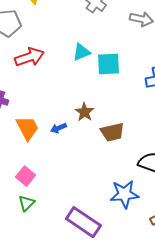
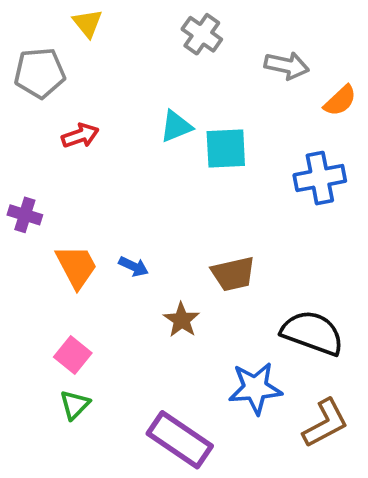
red arrow: (29, 57) -> (80, 136), size x0.7
brown star: (84, 112) -> (182, 320), moved
blue arrow: (58, 128) -> (134, 266), turned -133

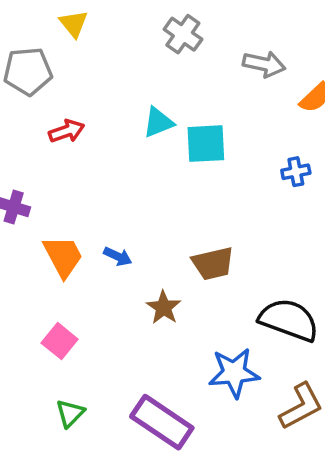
blue cross: (320, 178) -> (296, 172), size x0.6
green triangle: (75, 405) -> (70, 413), moved

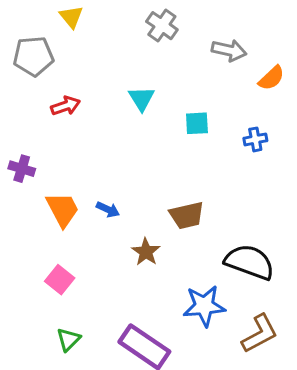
cyan triangle: (158, 122) -> (141, 99), turned -40
cyan square: (206, 144) -> (197, 123), moved, size x0.7

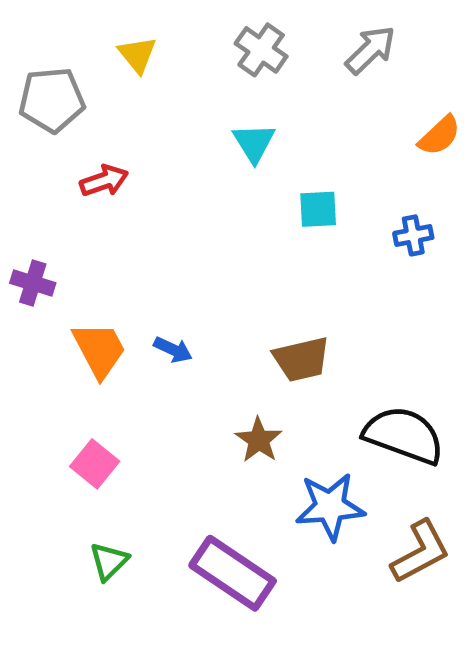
yellow triangle: (71, 17) -> (137, 55), moved
gray arrow: (229, 50) -> (370, 50), moved, turned -56
cyan triangle: (141, 99) -> (254, 143), moved
brown star: (146, 252) -> (259, 440), moved

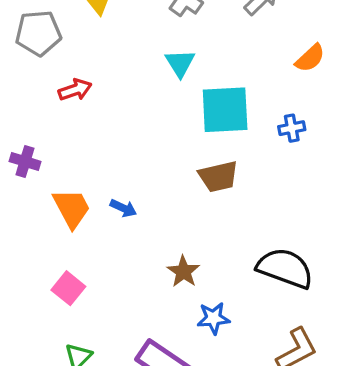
cyan square: (318, 209) -> (225, 110), size x1.8
brown trapezoid: (302, 359) -> (218, 176), moved
blue star: (330, 507) -> (213, 318), moved, size x0.7

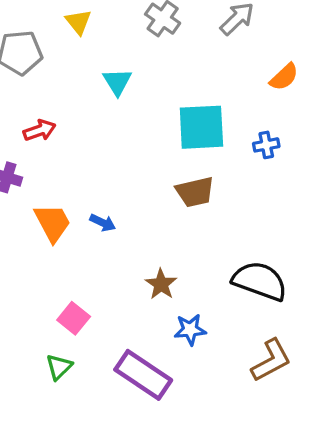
cyan triangle: (180, 63) -> (117, 82), moved
red arrow: (75, 90) -> (40, 130), moved
pink square: (68, 288) -> (74, 318), moved

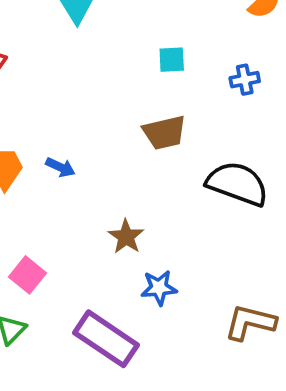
cyan square: (201, 127) -> (172, 60), size x0.5
black semicircle: (260, 281) -> (237, 184), moved
brown L-shape: (271, 360) -> (250, 322), turned -138

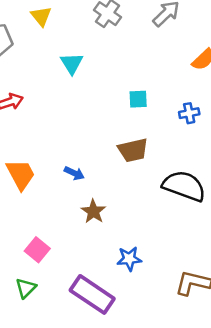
blue arrow: (60, 167) -> (74, 173), moved
brown star: (126, 237) -> (93, 211), moved

